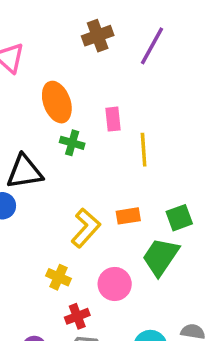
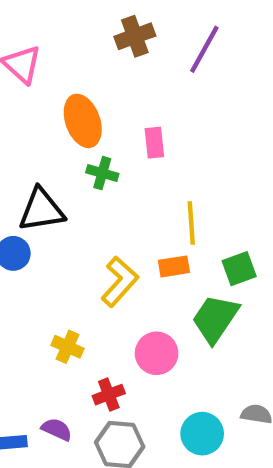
yellow line: (144, 150) -> (191, 223), moved
yellow cross: (59, 277) -> (68, 347), moved

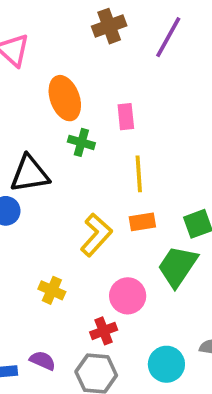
yellow line: (191, 223) -> (139, 174), moved
red cross: (109, 395) -> (104, 331), moved

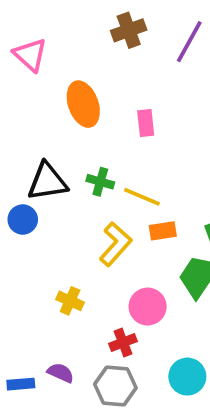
green cross: (81, 142) -> (100, 182), moved
yellow line: (139, 174) -> (142, 197), moved, turned -63

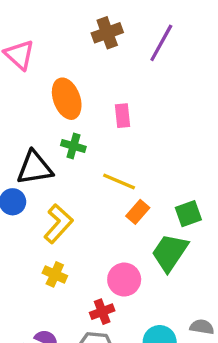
green cross: (100, 182) -> (73, 146), moved
orange rectangle: (163, 231) -> (138, 212), turned -40
yellow L-shape: (115, 244) -> (58, 224), moved

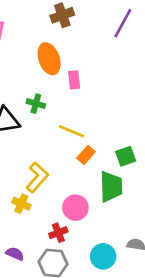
purple line: (161, 43) -> (123, 23), moved
orange ellipse: (67, 99) -> (49, 59), moved
yellow L-shape: (58, 224) -> (37, 177), moved
green trapezoid: (170, 252) -> (111, 187), turned 144

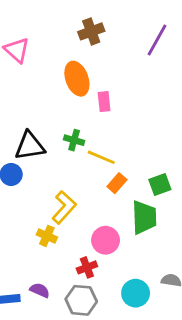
green cross: (36, 104) -> (74, 140), moved

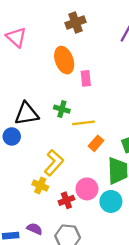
yellow line: (101, 157) -> (84, 123), turned -30
red cross: (87, 267) -> (66, 200), moved
cyan circle: (136, 293) -> (111, 201), moved

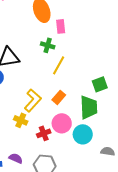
green cross: (62, 109) -> (48, 45), moved
yellow line: (84, 123) -> (59, 65), turned -54
orange rectangle: (96, 143) -> (59, 97), moved

